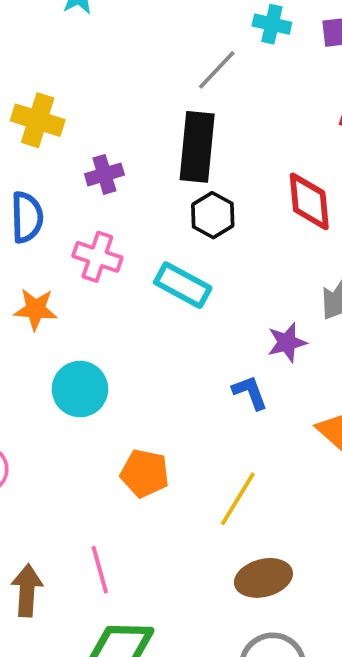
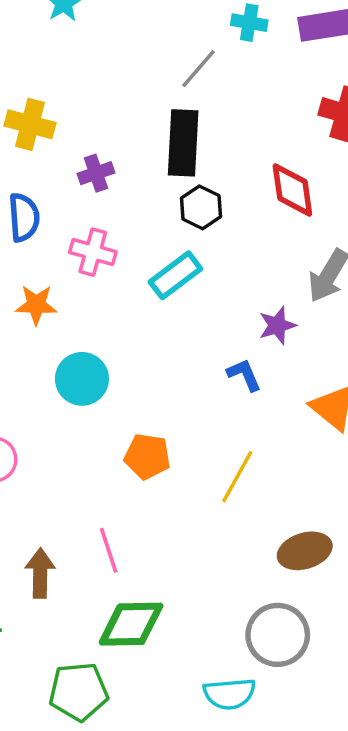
cyan rectangle: (183, 285) -> (175, 275), turned -63
brown ellipse: (263, 578) -> (305, 551), moved

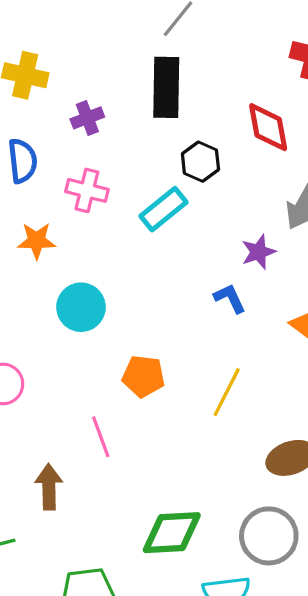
black hexagon: (201, 207) -> (200, 162), moved
pink line: (109, 550) -> (101, 437), moved
green diamond: (131, 624) -> (172, 533), moved

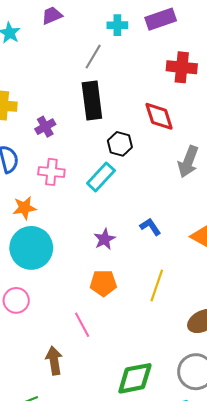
purple star: (259, 252) -> (105, 239), moved
cyan circle: (81, 307) -> (31, 248), moved, size x1.4

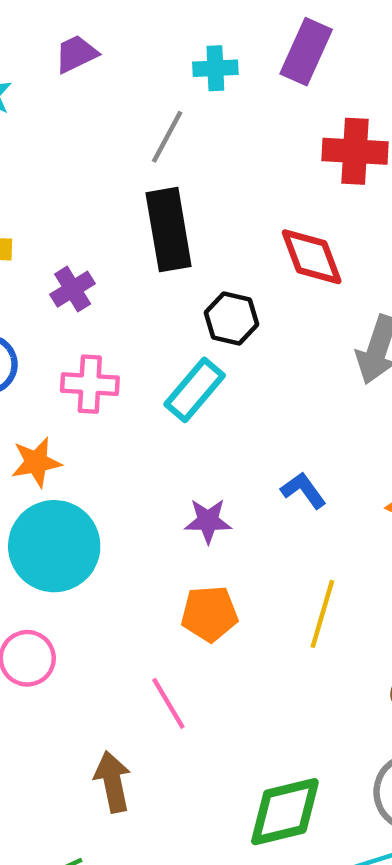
purple rectangle: (161, 19) -> (306, 52), turned -44
purple star: (105, 239) -> (208, 521), turned 30

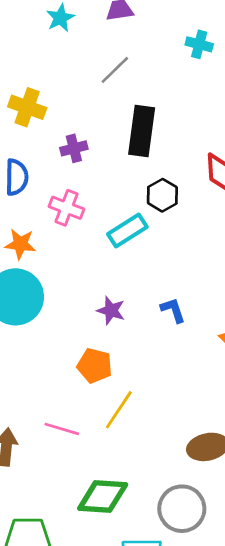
gray line: (167, 137) -> (115, 70), moved
yellow line: (322, 614) -> (119, 410), moved
pink line: (168, 703) -> (62, 429), moved, turned -60

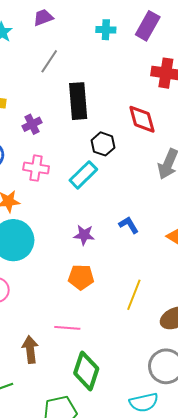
yellow line: (119, 410) -> (134, 295), moved
green diamond: (103, 497) -> (86, 371), moved, turned -63

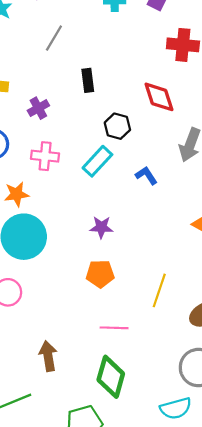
black rectangle: (78, 101) -> (88, 80), size x0.6
blue L-shape: (129, 225) -> (146, 175), moved
pink line: (67, 328) -> (114, 328), moved

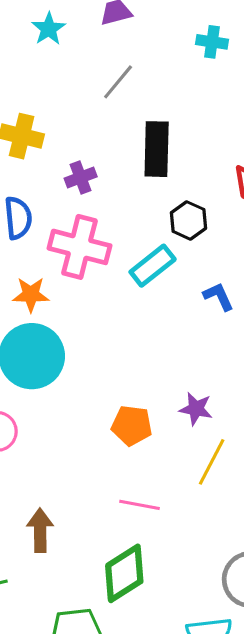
black rectangle: (88, 80) -> (157, 149), size x1.6
pink cross: (45, 156) -> (80, 247), size x1.5
purple star: (101, 227) -> (196, 409), moved
green diamond: (111, 377) -> (124, 573), turned 33

